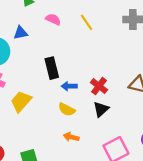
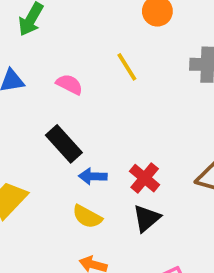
pink semicircle: (53, 19) -> (69, 84), moved
black rectangle: (52, 68) -> (64, 144), turned -30

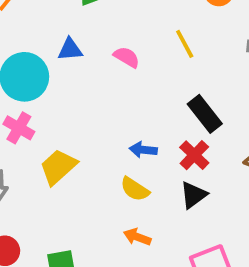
black rectangle: (64, 144) -> (205, 114), moved

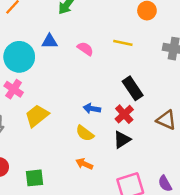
yellow line: (185, 44) -> (123, 43), turned -54

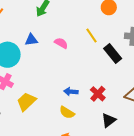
yellow line: (123, 43) -> (91, 35), turned 49
black rectangle: (133, 88) -> (113, 53), moved
black triangle: (122, 140) -> (109, 120), moved

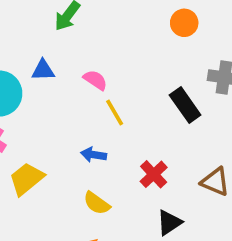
yellow line: (91, 35) -> (115, 113), moved
blue arrow: (71, 92) -> (94, 155), moved

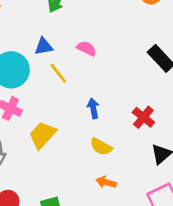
yellow line: (115, 113) -> (58, 73), moved
blue arrow: (94, 155) -> (93, 108), turned 78

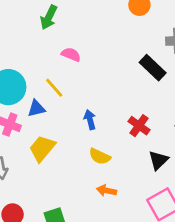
blue triangle: (44, 46) -> (36, 109), moved
pink semicircle: (86, 48) -> (71, 54), moved

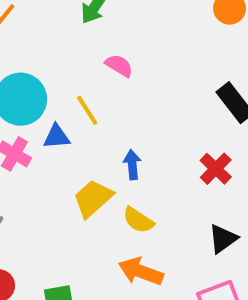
red cross: (139, 126) -> (216, 169), moved
yellow trapezoid: (42, 148) -> (93, 199), moved
orange arrow: (107, 191) -> (141, 272), size x1.5

